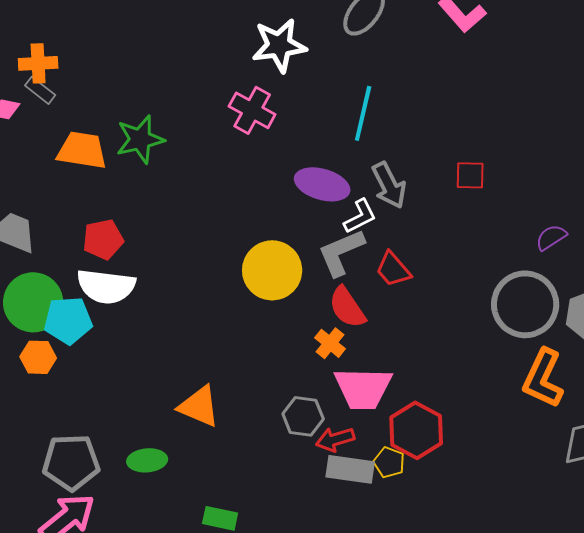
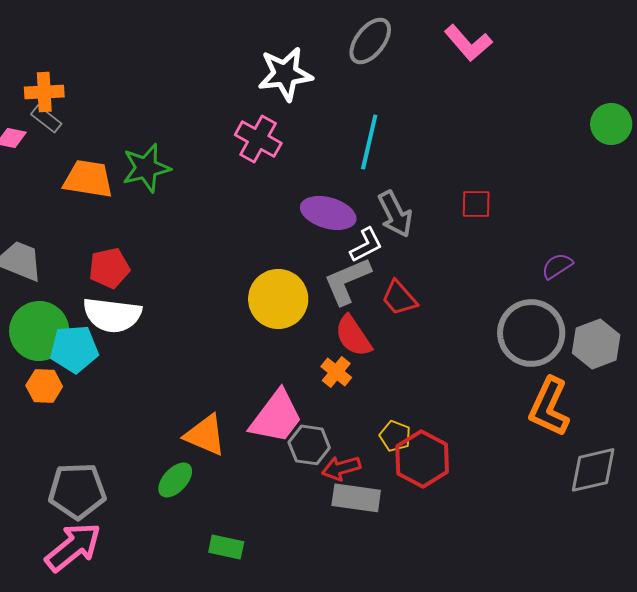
pink trapezoid: (363, 388) -> (276, 417), moved, turned -54
green ellipse: (147, 460) -> (175, 480), moved, turned -42
yellow pentagon: (389, 462) -> (395, 436), moved

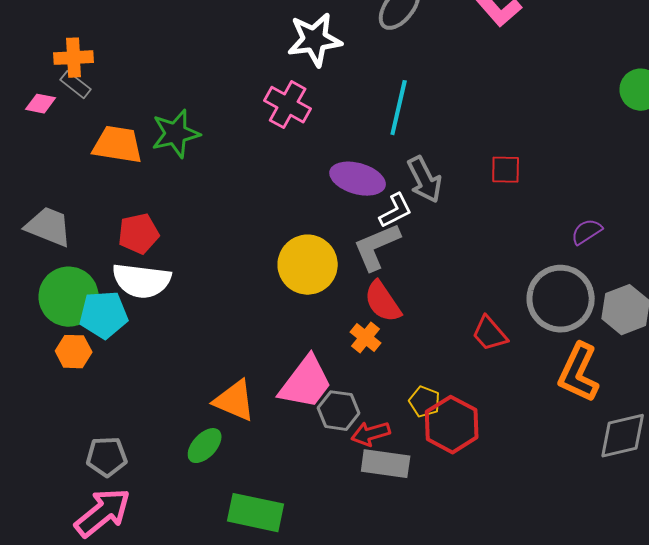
red trapezoid: (399, 298) -> (490, 334), moved
gray pentagon: (77, 491) -> (107, 457), size x0.7
green rectangle: (226, 547) -> (256, 513), size x1.6

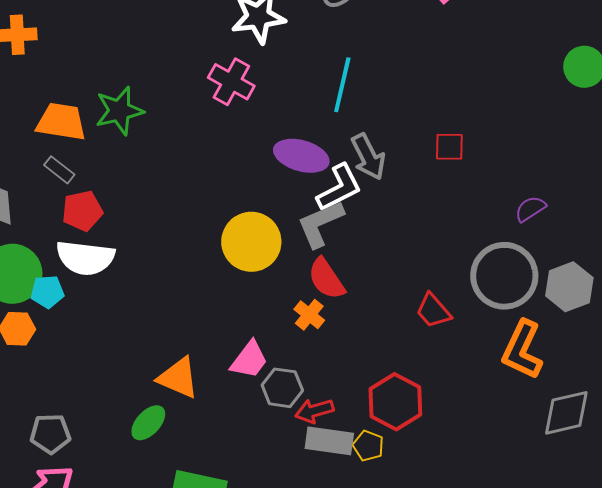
gray rectangle: (76, 85) -> (59, 170), moved
white L-shape: (396, 211) -> (339, 188), size x1.4
cyan pentagon: (104, 315) -> (47, 292), size x0.7
pink trapezoid: (306, 383) -> (249, 360), size x0.7
yellow pentagon: (425, 402) -> (368, 446), moved

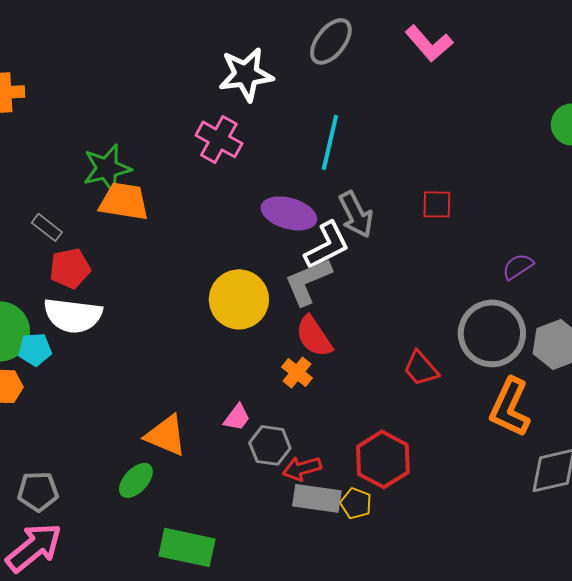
orange trapezoid: (61, 122) -> (124, 201), moved
pink trapezoid: (249, 360) -> (237, 417), size x0.7

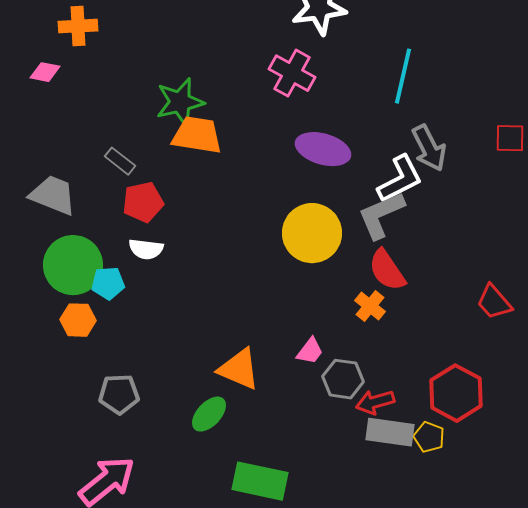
purple ellipse: (289, 213) -> (323, 149), moved
white semicircle: (73, 315) -> (146, 249), size x0.6
gray pentagon: (38, 491) -> (119, 394), moved

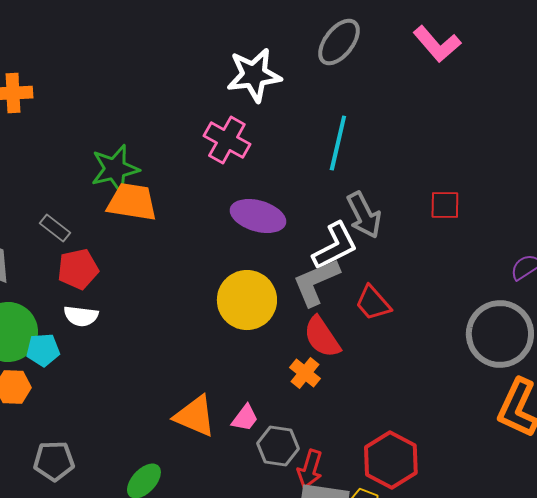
red trapezoid: (494, 302) -> (373, 303), moved
orange triangle: (239, 369) -> (195, 416), moved
red arrow: (375, 402) -> (310, 469), turned -57

